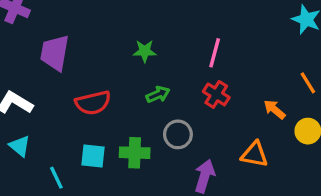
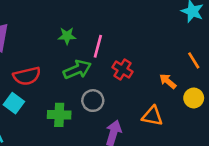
pink line: (215, 53) -> (98, 46), moved
green arrow: (158, 94) -> (77, 70), size x1.5
cyan square: (93, 156) -> (14, 103), moved, turned 30

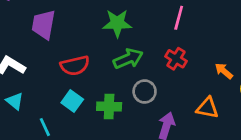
green star: (67, 36) -> (117, 23), size x1.5
pink line: (98, 46) -> (179, 18), moved
cyan square: (14, 103) -> (72, 101), moved

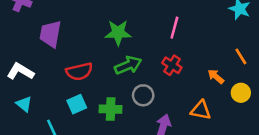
cyan square: (72, 101) -> (77, 104), turned 30

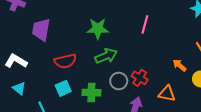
red cross: (172, 65) -> (140, 78), moved

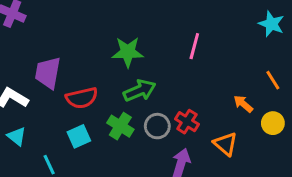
purple trapezoid: (41, 30) -> (48, 73), moved
green cross: (91, 93) -> (120, 126), moved, turned 30
orange triangle: (167, 94) -> (225, 144), turned 30

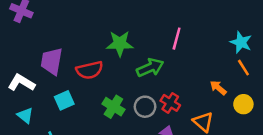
cyan star: (271, 24) -> (241, 42), moved
green arrow: (140, 91) -> (150, 68), moved
red semicircle: (82, 98) -> (90, 70), moved
cyan square: (79, 136) -> (64, 100), moved

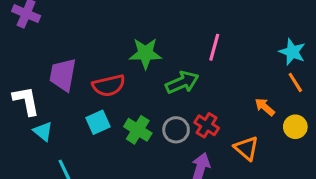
white L-shape: (21, 83) -> (26, 101), turned 48
cyan square: (64, 100) -> (98, 122), moved
cyan triangle: (25, 116) -> (43, 131), moved

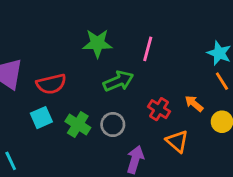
green star: (145, 53) -> (97, 43), moved
red cross: (207, 125) -> (159, 109), moved

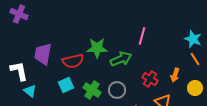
green star: (97, 43) -> (97, 48), moved
orange arrow: (194, 104) -> (175, 75), turned -112

